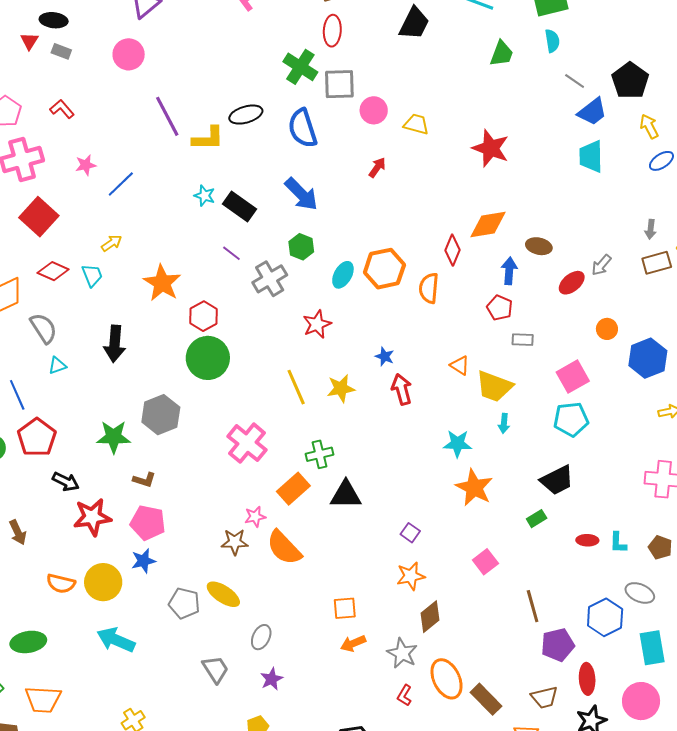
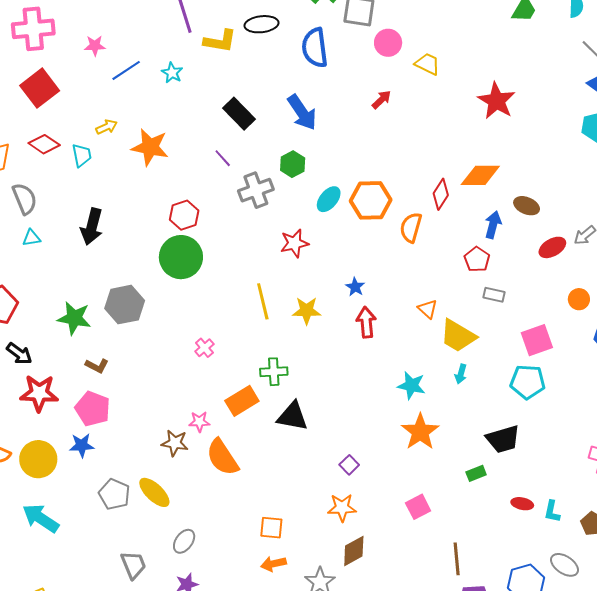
cyan star: (205, 196) -> (172, 73), moved
orange star: (162, 283) -> (150, 147), moved, turned -30
pink cross: (247, 443) -> (204, 348), size x0.5

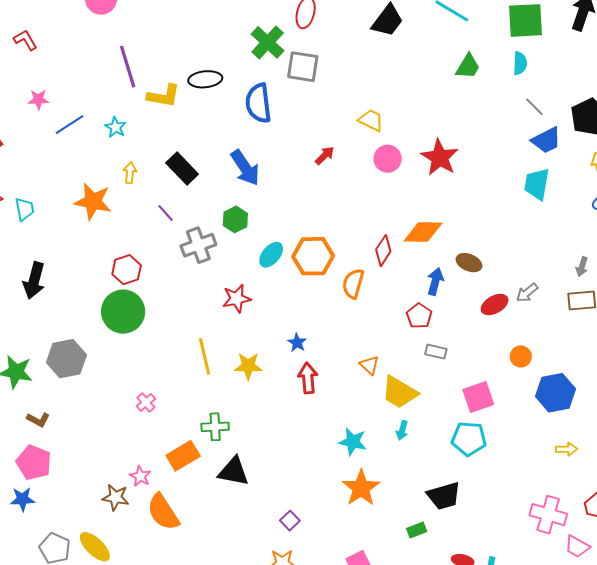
pink circle: (388, 43) -> (388, 159), moved
yellow arrow: (107, 127) -> (130, 173), moved, turned -60
pink star: (199, 422) -> (140, 476), turned 30

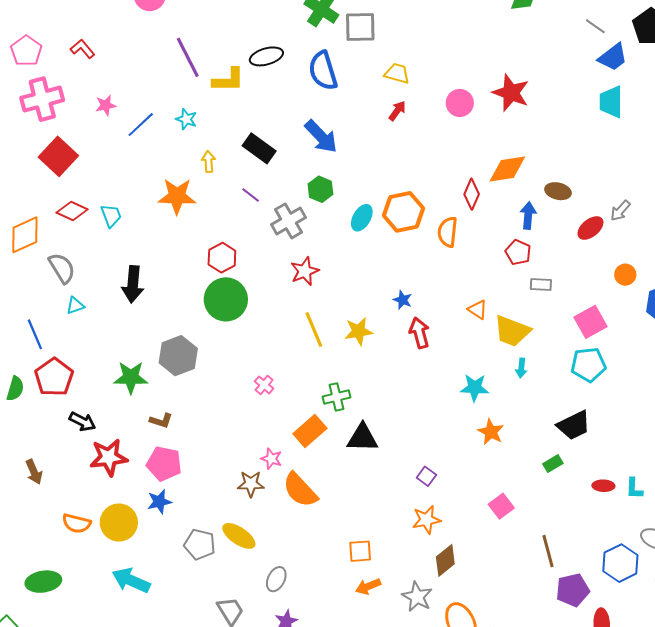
yellow trapezoid: (371, 120) -> (397, 73), moved
red star: (237, 299) -> (305, 271), moved
orange star: (361, 488) -> (491, 432), size x0.7

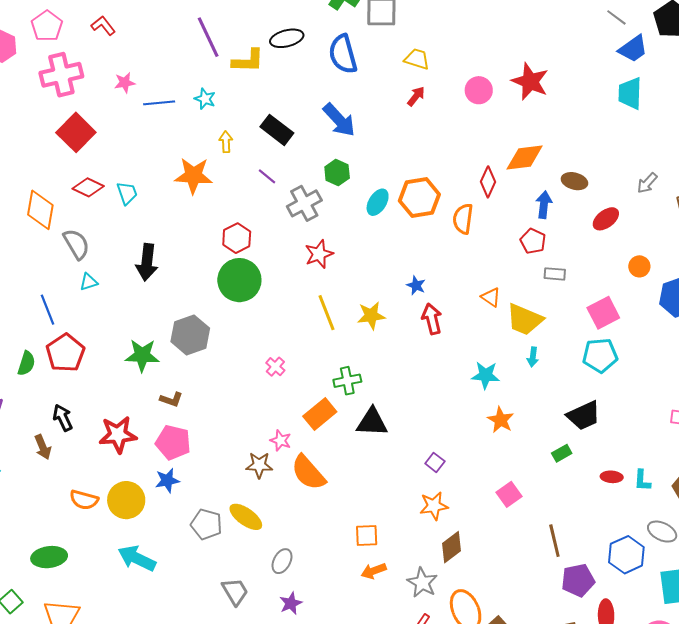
blue line: (141, 125) -> (159, 103), turned 36
gray arrow: (620, 211) -> (647, 183), moved
orange diamond: (25, 235) -> (40, 210), turned -57
black arrow: (82, 422) -> (63, 418), moved, turned -144

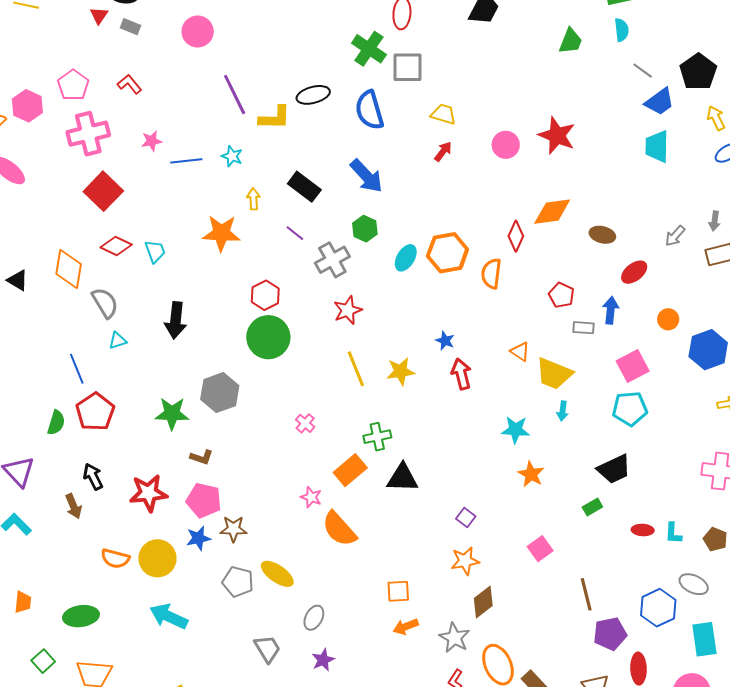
blue arrow: (544, 205) -> (611, 310), moved
brown star: (259, 465) -> (233, 529), moved

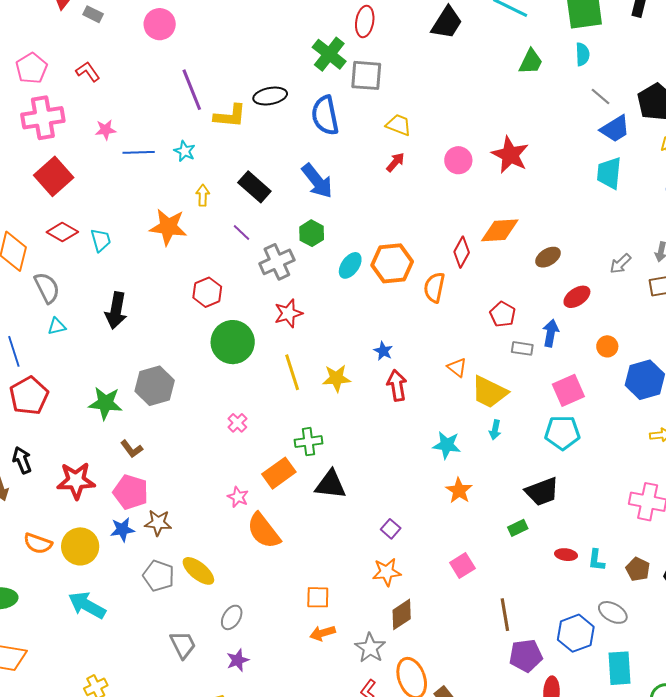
brown ellipse: (602, 235) -> (548, 257), turned -50
green circle: (268, 337) -> (233, 342), moved
brown L-shape: (201, 457) -> (132, 449), turned 30

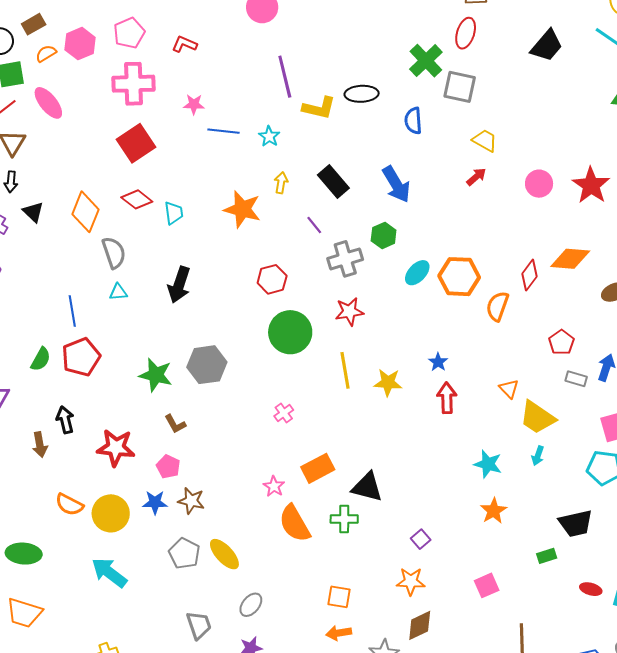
red L-shape: (88, 72) -> (184, 44), turned -40
blue semicircle: (325, 115) -> (413, 121), size x0.7
green cross: (308, 442) -> (344, 519), moved
pink pentagon: (131, 492) -> (168, 467), size x0.7

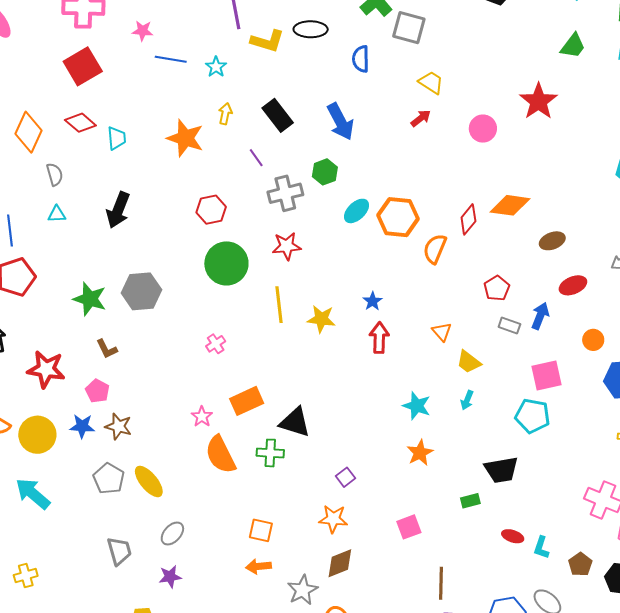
red star: (591, 185) -> (538, 101), moved
gray semicircle: (114, 253) -> (55, 174), size x0.7
yellow trapezoid: (537, 417) -> (469, 362), size x0.7

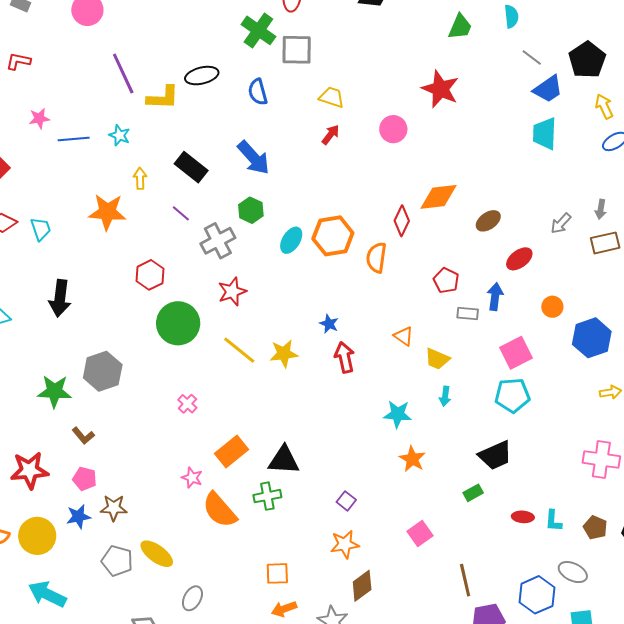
yellow line: (279, 305) -> (239, 350), turned -30

